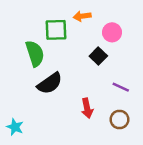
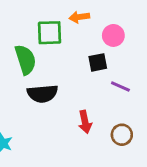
black square: (98, 56) -> (98, 62), turned 35
black semicircle: (50, 83) -> (42, 94), turned 30
purple line: (121, 87) -> (120, 87), moved

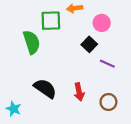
black square: (98, 62) -> (89, 44), turned -35
black semicircle: (42, 94) -> (45, 88), moved, turned -140

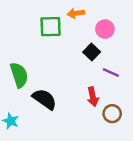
green semicircle: (32, 42) -> (19, 75), moved
red arrow: (79, 92) -> (93, 97), moved

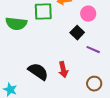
green semicircle: (19, 75) -> (16, 24), moved, turned 115
red arrow: (93, 97) -> (63, 70), moved

